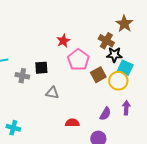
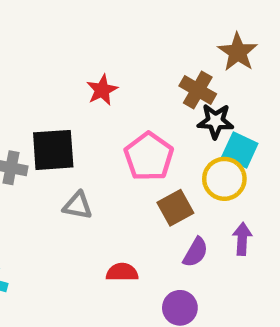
pink pentagon: (78, 60) -> (149, 157), moved
black square: (41, 68) -> (53, 150), size x1.5
brown square: (98, 75) -> (175, 208), moved

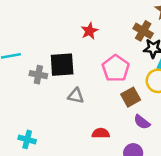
purple semicircle: (195, 252) -> (142, 122), turned 98

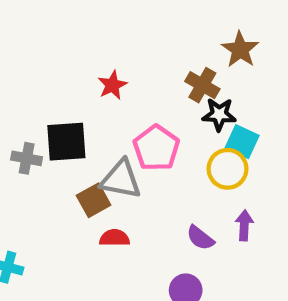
gray triangle: (76, 96) -> (121, 179), moved, size x1.5
brown square: (131, 97) -> (94, 200), moved
red semicircle: (101, 133) -> (114, 238), moved

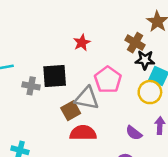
red semicircle: (114, 238) -> (83, 133), size x1.5

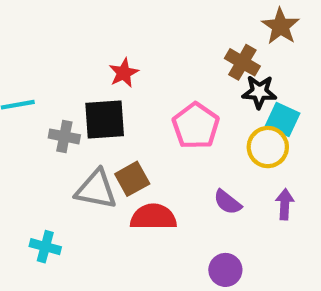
red star: (82, 43) -> (124, 73), moved
gray triangle: (87, 98) -> (96, 189), moved
purple semicircle: (134, 133) -> (228, 202), moved

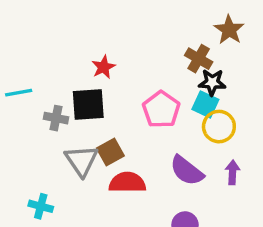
cyan square: (283, 119) -> (205, 104), moved
gray triangle: (96, 189) -> (81, 160), turned 45
purple semicircle: (228, 202) -> (187, 171), size x1.5

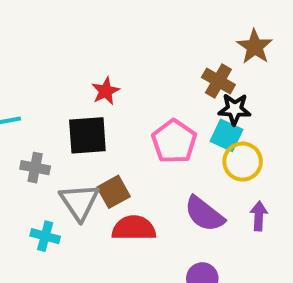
gray cross: (56, 118) -> (35, 168), moved
cyan cross: (41, 206) -> (45, 236), moved

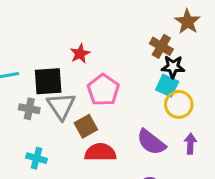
black square: (87, 135) -> (48, 81), moved
pink pentagon: (174, 141) -> (103, 90), moved
gray triangle: (79, 202) -> (61, 106), moved

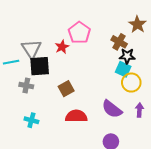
pink pentagon: (103, 90) -> (79, 33), moved
gray triangle: (61, 106) -> (31, 49), moved
brown square: (86, 126) -> (66, 89), moved

